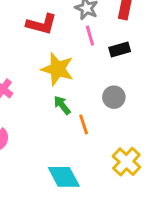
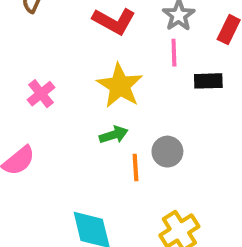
gray circle: (114, 97) -> (167, 152), moved
green arrow: (62, 105) -> (114, 135), turned 96

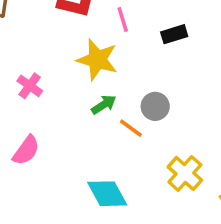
pink line: (174, 53) -> (123, 20), moved
orange line: (135, 167) -> (131, 128), turned -35

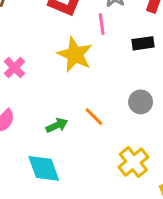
green arrow: (104, 105) -> (57, 125), moved
gray circle: (155, 106) -> (141, 102), moved
cyan diamond: (107, 194) -> (44, 168), moved

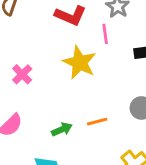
orange line: (94, 117) -> (97, 122), turned -60

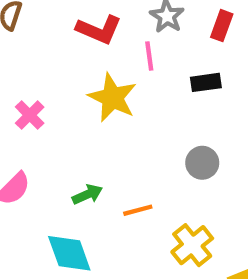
orange line: (97, 122) -> (138, 210), moved

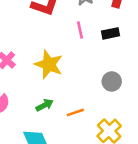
pink line: (149, 56) -> (80, 30), moved
yellow star: (112, 98) -> (49, 64), moved

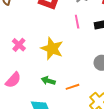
green arrow: (45, 105) -> (48, 81), turned -136

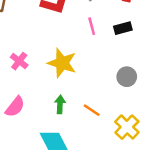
green arrow: (48, 81) -> (60, 104), turned 80
orange line: (72, 87) -> (92, 110), turned 56

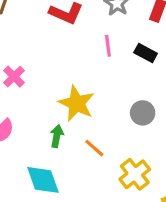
black rectangle: (123, 28) -> (146, 53), turned 36
yellow star: (62, 63) -> (77, 103), moved

